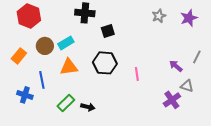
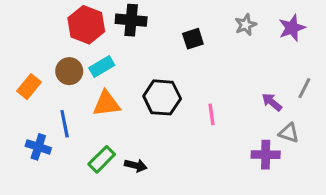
red hexagon: (29, 16) -> (86, 25), moved
black square: (108, 31) -> (193, 39), moved
purple cross: (172, 100) -> (266, 155), turned 36

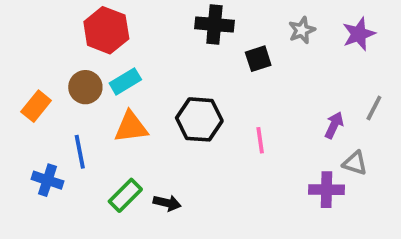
black cross: (131, 20) -> (214, 24), moved
black square: (193, 39) -> (258, 59), moved
purple arrow: (272, 102) -> (334, 125), turned 75

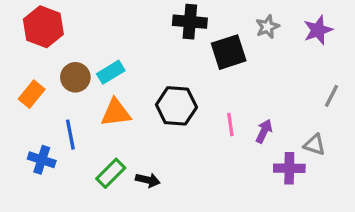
red hexagon: (106, 30) -> (43, 27), moved
black square: (258, 59) -> (229, 52), size x1.5
purple arrow: (334, 125) -> (264, 131), moved

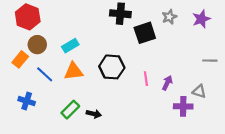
brown circle: (75, 77) -> (37, 45), moved
gray line: (331, 96) -> (210, 61), turned 64
blue line: (70, 135) -> (45, 74), moved, turned -36

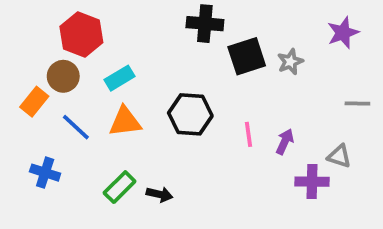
red hexagon: (28, 17) -> (81, 34), moved
gray star: (169, 17) -> (290, 62), moved

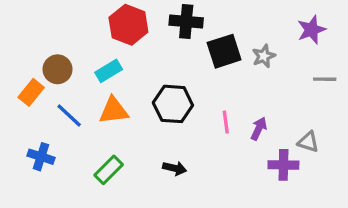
red hexagon: (81, 34) -> (128, 25), moved
gray line: (357, 104) -> (325, 79), moved
black arrow: (159, 194) -> (175, 168), moved

